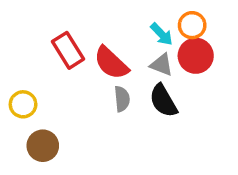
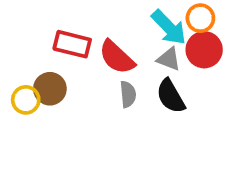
cyan arrow: (162, 34) -> (169, 27), size x1.5
red rectangle: (68, 50) -> (72, 44), turned -44
brown circle: (43, 146) -> (50, 89), moved

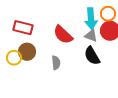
cyan arrow: (169, 27) -> (91, 19), turned 40
red rectangle: (72, 44) -> (23, 28), moved
gray semicircle: (128, 94) -> (56, 63), moved

